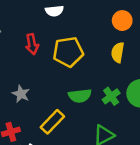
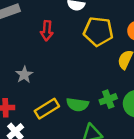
yellow pentagon: (68, 52) -> (98, 31), moved
green semicircle: (80, 96) -> (77, 105), moved

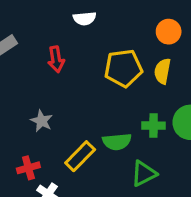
yellow pentagon: (98, 31) -> (123, 68), moved
green cross: (108, 99) -> (153, 126), turned 35

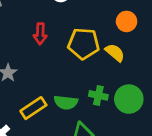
red arrow: (56, 59) -> (40, 34), moved
yellow semicircle: (162, 71) -> (115, 53), turned 108

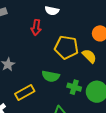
red arrow: (40, 34) -> (36, 27), moved
green semicircle: (66, 102) -> (51, 76), moved

